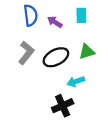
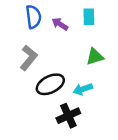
black ellipse: (56, 57) -> (50, 84), moved

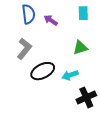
cyan rectangle: (89, 17) -> (83, 13), moved
black cross: (68, 116) -> (86, 97), moved

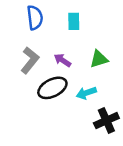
cyan rectangle: (83, 13) -> (74, 21), moved
purple arrow: (51, 20) -> (62, 60), moved

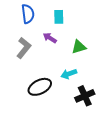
purple arrow: (62, 60) -> (50, 38), moved
black ellipse: (52, 88) -> (40, 87), moved

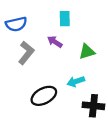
blue semicircle: (28, 14) -> (16, 24), moved, turned 84
black cross: (85, 96) -> (93, 106), turned 30

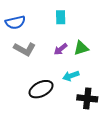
purple arrow: (55, 42) -> (61, 49), moved, turned -72
gray L-shape: (26, 53) -> (25, 49), turned 80

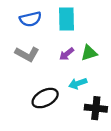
cyan rectangle: (61, 17) -> (67, 19), size x1.5
blue semicircle: (15, 22) -> (30, 19), moved

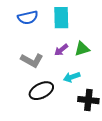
gray L-shape: (27, 54) -> (32, 60), moved

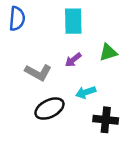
blue semicircle: (28, 18) -> (17, 19), moved, turned -72
green triangle: (82, 49) -> (108, 52), moved

